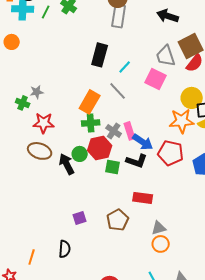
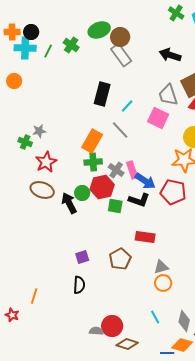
gray rectangle: (119, 16) -> (121, 55), turned -45
red star: (44, 123) -> (46, 162), turned -30
black semicircle: (65, 249) -> (79, 285), moved

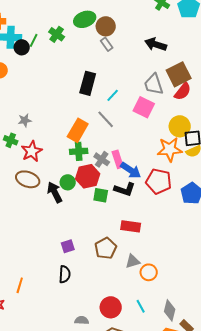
black circle: (31, 32) -> (22, 47), moved
gray rectangle: (121, 55) -> (107, 44), size x0.6
green cross: (25, 142) -> (11, 140), moved
gray triangle: (161, 267) -> (133, 261), moved
red circle: (112, 326) -> (111, 307), moved

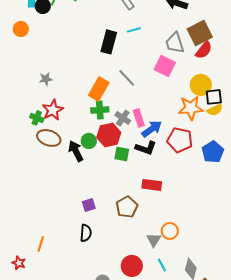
cyan line: (113, 95) -> (134, 30), moved, turned 32
green cross: (11, 140) -> (37, 118), moved
blue arrow: (131, 170) -> (152, 129), turned -70
gray triangle: (133, 261) -> (154, 240), moved, turned -42

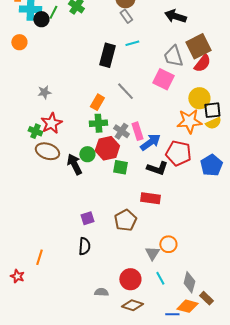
orange rectangle: (99, 89) -> (97, 102), size x0.7
black L-shape: (146, 148) -> (157, 168), moved

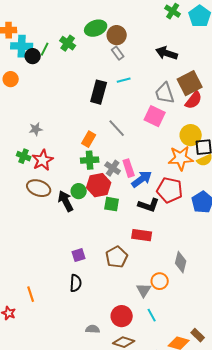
green cross: (35, 131) -> (24, 156), moved
orange line: (39, 257) -> (31, 294), turned -35
gray diamond: (189, 282) -> (181, 262), moved

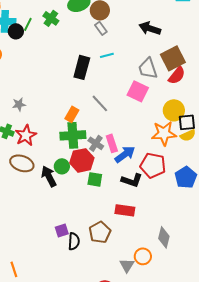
green cross: (90, 160) -> (73, 135), size x1.4
black semicircle: (76, 283) -> (74, 241), moved

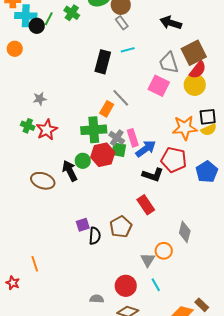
yellow circle: (174, 110) -> (195, 85), moved
orange rectangle: (72, 114) -> (107, 109), moved
brown ellipse: (22, 163) -> (43, 181), moved
green square: (95, 179) -> (119, 150), moved
red rectangle: (125, 210) -> (146, 205), turned 48

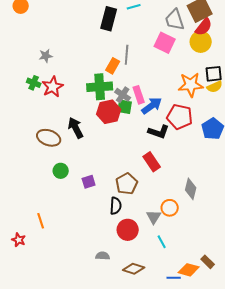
gray line: (121, 98) -> (127, 55), turned 48
green circle: (83, 161) -> (61, 171), moved
black semicircle: (95, 236) -> (116, 206), moved
red circle: (126, 286) -> (128, 230), moved

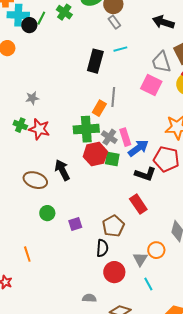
red star: (53, 87) -> (39, 129), turned -30
green square: (125, 107) -> (112, 159), moved
orange line: (41, 221) -> (27, 254), moved

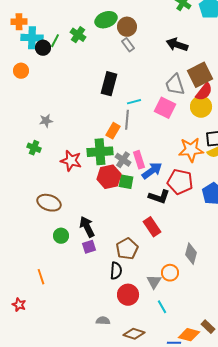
cyan line: (120, 49) -> (134, 102), moved
red star: (39, 129) -> (71, 161), moved
black arrow: (62, 170) -> (87, 227), moved

